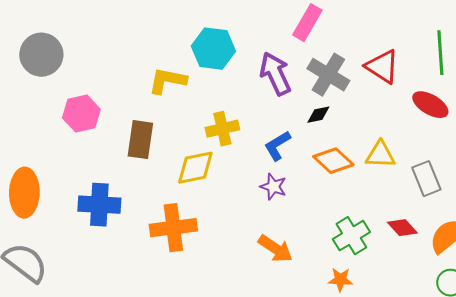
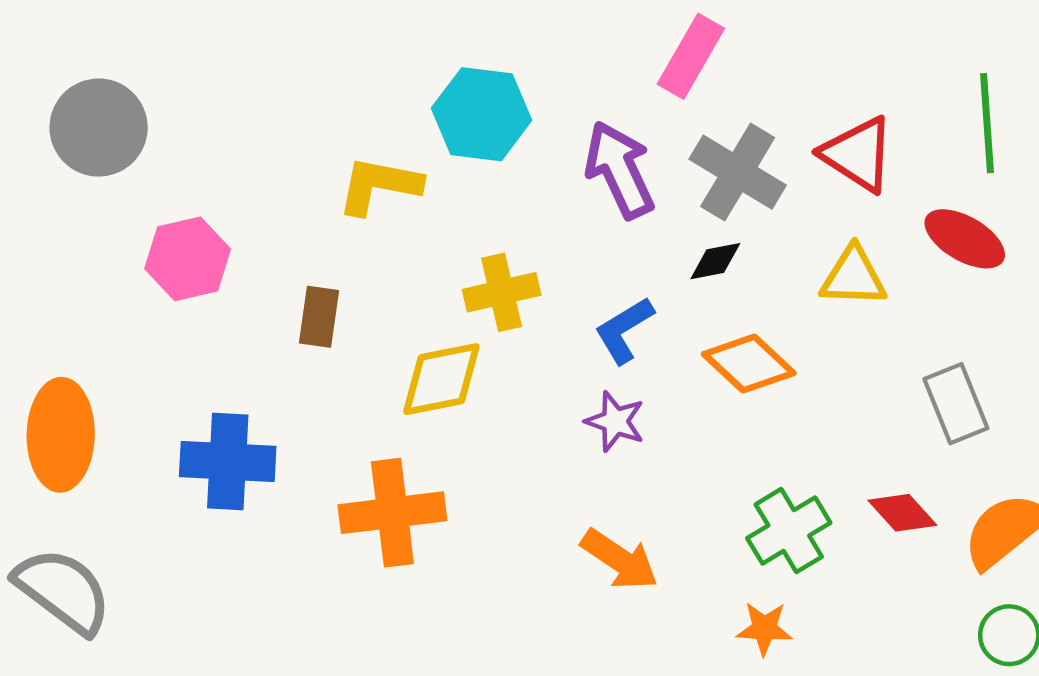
brown rectangle: (140, 140) -> (319, 317), size x0.7
yellow triangle: (380, 155) -> (853, 277), moved

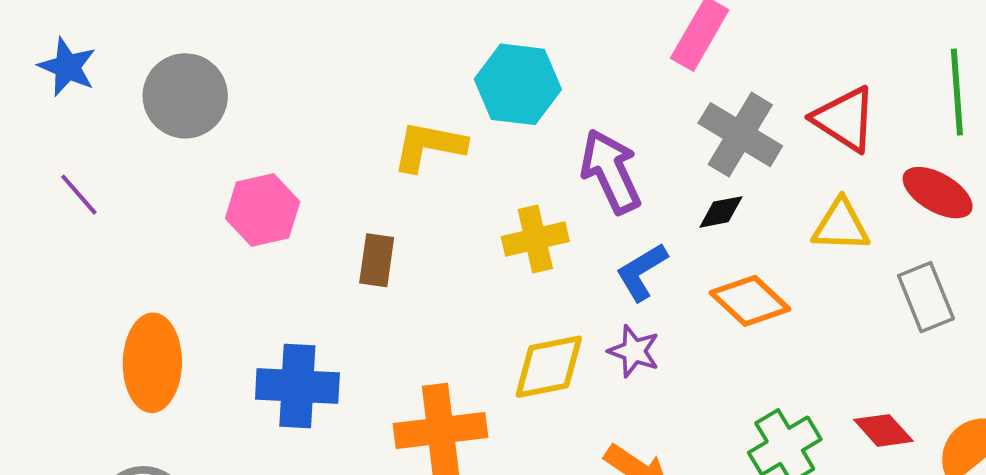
purple arrow: (620, 170) -> (611, 171), moved
yellow diamond: (441, 379) -> (549, 367), moved
gray rectangle: (956, 404) -> (926, 297), moved

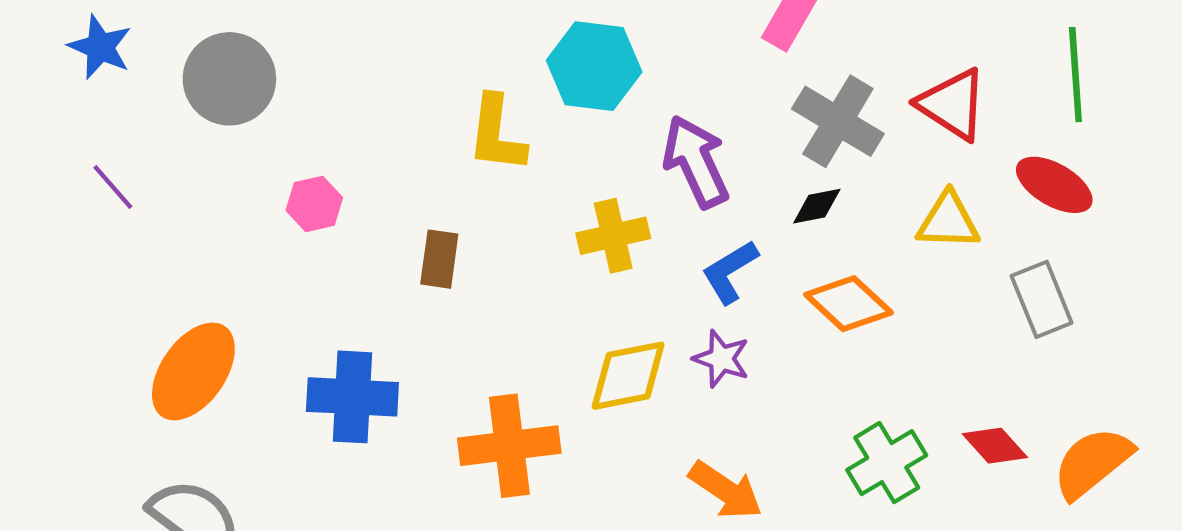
yellow L-shape: (429, 146) -> (497, 134), turned -94
pink hexagon: (263, 210) -> (314, 204), size x0.7
orange ellipse: (152, 363) -> (193, 371), turned 34

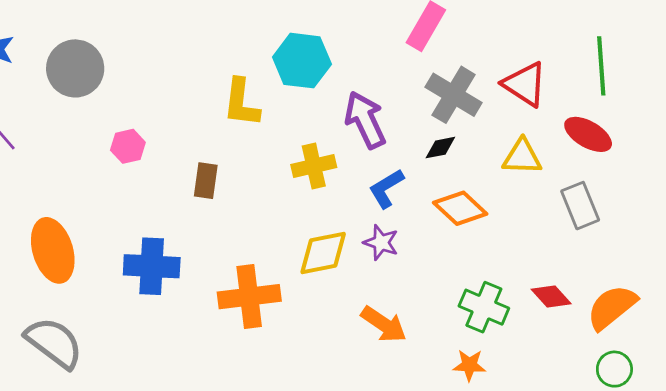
orange ellipse: (193, 371) -> (53, 250), turned -52
green cross: (887, 463) -> (484, 307), turned -36

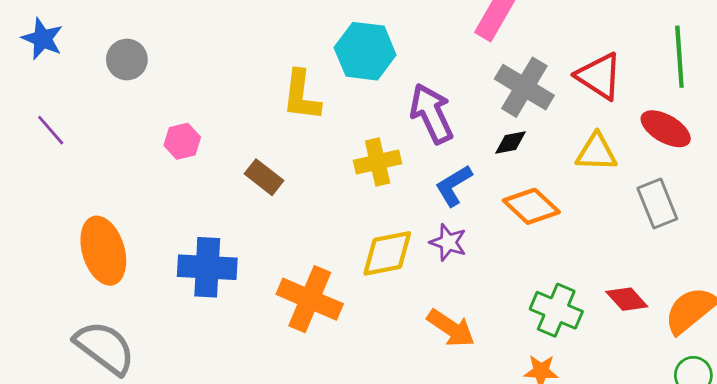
gray circle: (75, 68) -> (127, 59), size x0.7
brown rectangle: (206, 181) -> (264, 177), turned -60
orange cross: (249, 297) -> (310, 299), turned 30

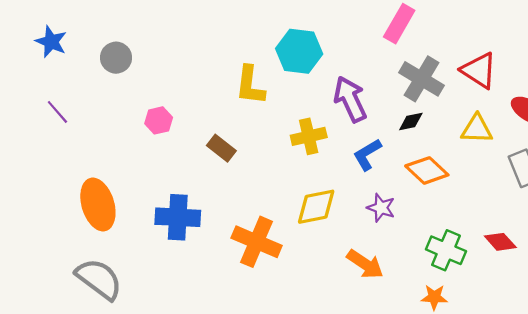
purple star: (448, 242) -> (381, 208), moved

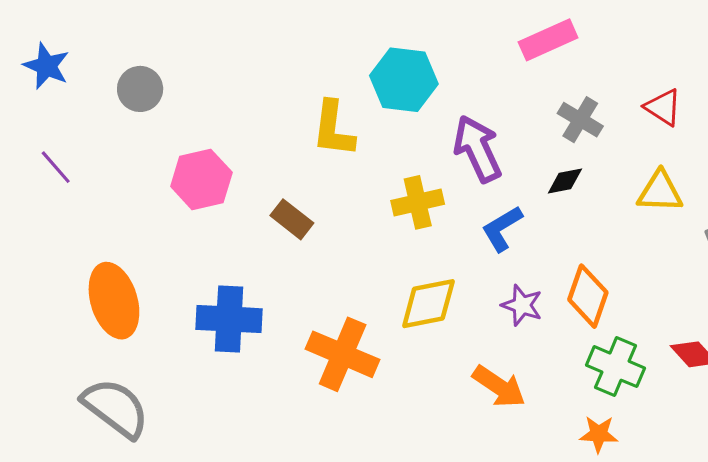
pink rectangle: (399, 24) -> (548, 40), turned 36
red triangle: (479, 70) -> (663, 107), size x0.7
gray cross: (421, 79) -> (580, 120), size x0.7
pink hexagon: (159, 120) -> (201, 179), size x1.5
orange diamond: (427, 170) -> (588, 296), moved, turned 66

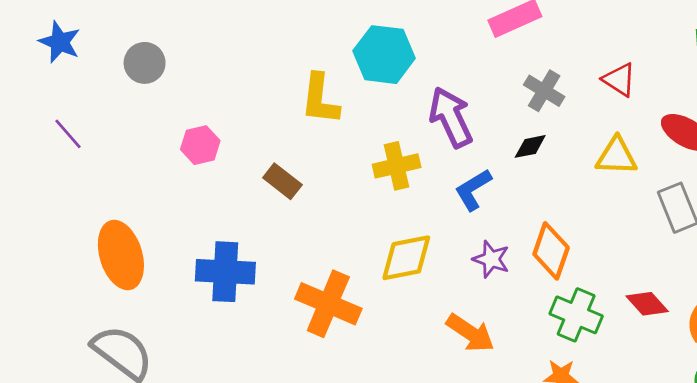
pink hexagon: (201, 179) -> (200, 145), size x0.7

